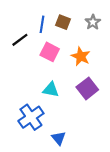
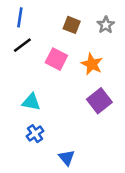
blue line: (42, 24) -> (20, 17), moved
cyan triangle: (51, 90) -> (31, 102), moved
blue cross: (31, 117) -> (35, 134), size x0.6

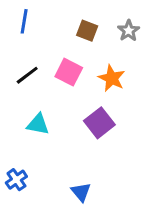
black line: (22, 45) -> (27, 75), moved
purple square: (99, 101) -> (99, 123), moved
blue cross: (35, 134) -> (16, 180), moved

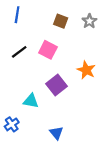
orange star: (112, 78) -> (86, 70), moved
purple square: (99, 123) -> (56, 85), moved
cyan triangle: (38, 124) -> (31, 101), moved

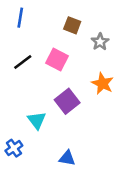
gray star: (89, 21) -> (100, 42), moved
cyan triangle: (31, 101) -> (37, 120), turned 42
blue triangle: (56, 133) -> (67, 158), turned -40

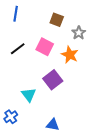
orange star: (103, 84) -> (70, 55), moved

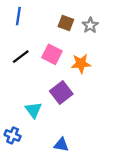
gray star: (79, 33) -> (90, 25), moved
orange star: (70, 55) -> (81, 64), turned -30
blue cross: (11, 117) -> (13, 135), turned -32

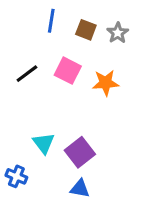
blue line: (18, 16) -> (51, 21), moved
purple square: (61, 93) -> (80, 152), moved

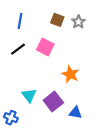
blue line: (51, 21) -> (20, 21), moved
orange star: (106, 83) -> (70, 74), moved, turned 30
blue triangle: (80, 189) -> (75, 113), moved

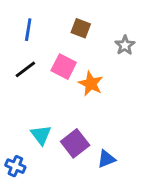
gray star: (78, 22) -> (125, 45), moved
orange star: (70, 74) -> (91, 84), moved
blue triangle: (75, 113) -> (106, 159), turned -32

